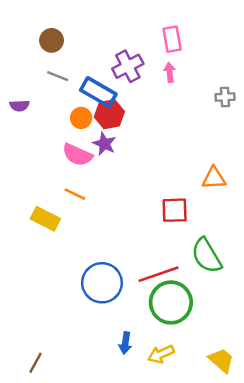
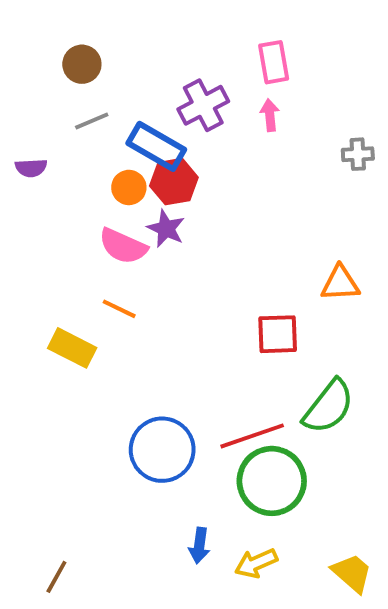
gray line: (58, 76) -> (92, 121), turned -45
green semicircle: (207, 256) -> (328, 407), turned -111

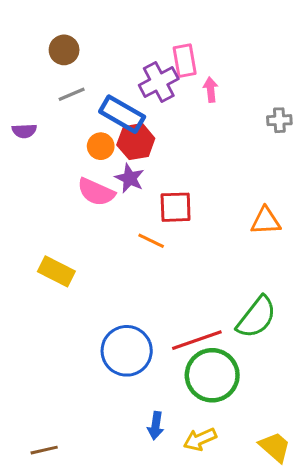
pink rectangle: (274, 62) -> (185, 61), moved
orange line: (119, 309) -> (151, 241), moved
red square: (278, 334) -> (176, 207), moved
brown line: (56, 577) -> (44, 450), turned 48

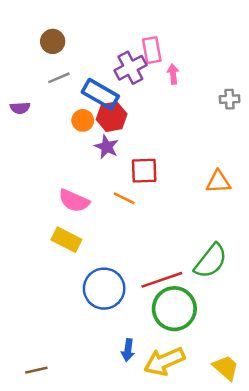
pink semicircle: (96, 192) -> (74, 201), moved
yellow rectangle: (56, 271) -> (66, 240), moved
yellow arrow: (200, 439) -> (164, 361), size x1.5

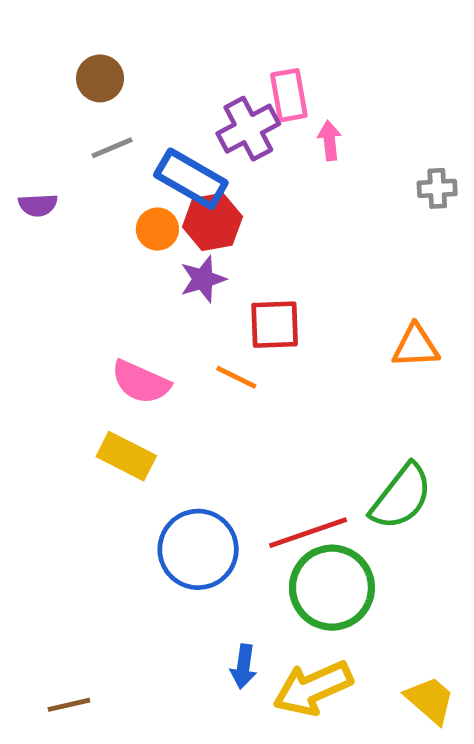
purple star: (107, 147) -> (203, 279), turned 30

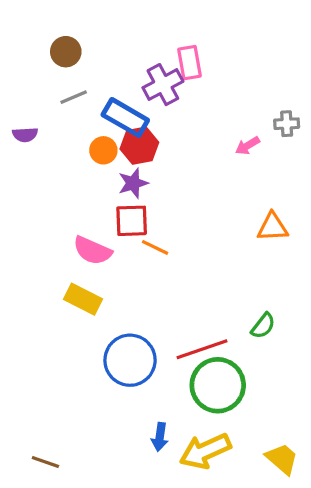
pink arrow: (330, 141) -> (247, 146), moved, turned -115
red square: (275, 325) -> (132, 221), moved
green semicircle: (401, 497) -> (263, 326), size x0.6
brown line: (69, 705) -> (45, 462), turned 32

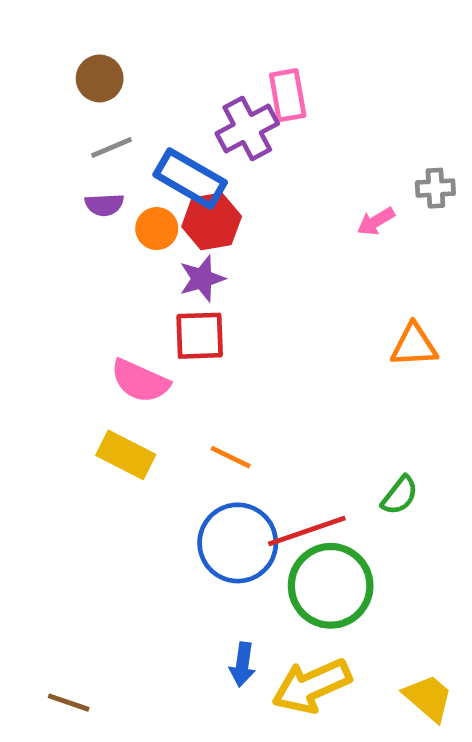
purple semicircle: (25, 135) -> (104, 205), moved
orange line: (155, 247) -> (231, 457), moved
blue circle: (130, 360) -> (238, 543), moved

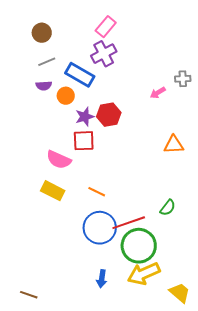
pink rectangle: (288, 95) -> (106, 27), moved, turned 50
red hexagon: (212, 221) -> (109, 115), moved
yellow arrow: (312, 686) -> (144, 274), moved

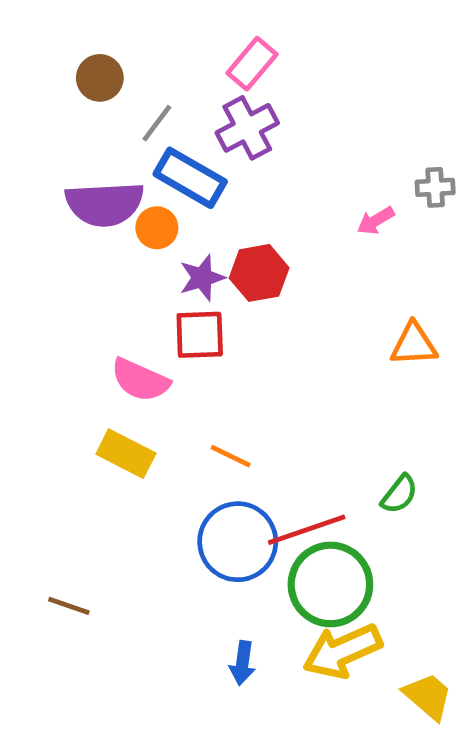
gray line: (47, 62) -> (157, 123), moved, turned -30
purple semicircle: (44, 86) -> (105, 204), size x2.0
brown line: (29, 295) -> (69, 606), moved

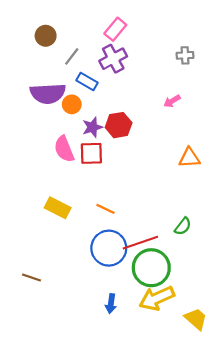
blue rectangle: (190, 178) -> (87, 81), size x0.7
gray cross: (435, 187) -> (185, 55), moved
pink semicircle: (140, 380) -> (64, 149), moved, turned 44

